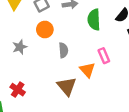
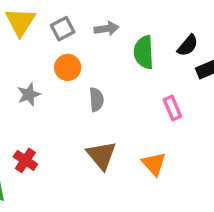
pink rectangle: (104, 56) -> (172, 108), moved
orange triangle: (87, 70) -> (154, 164), moved

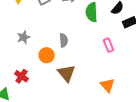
orange circle: (68, 67) -> (47, 55), moved
orange triangle: (154, 164) -> (108, 85), moved

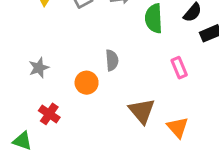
gray star: (24, 37) -> (39, 68), moved
brown triangle: (67, 73) -> (142, 111), moved

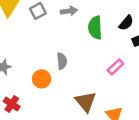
pink rectangle: (179, 68) -> (115, 67), turned 70

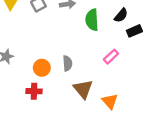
gray semicircle: (62, 61) -> (67, 63), moved
red cross: (12, 104) -> (34, 91), moved, turned -32

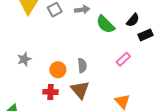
green semicircle: (92, 20) -> (105, 24), turned -42
brown triangle: (83, 89) -> (80, 90), moved

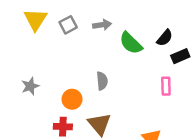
pink rectangle: (123, 59) -> (166, 86), moved, turned -48
gray semicircle: (82, 66) -> (102, 81), moved

